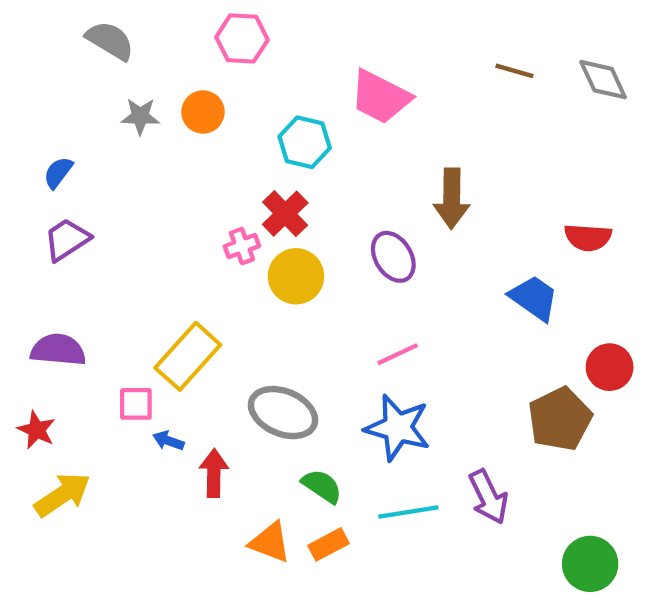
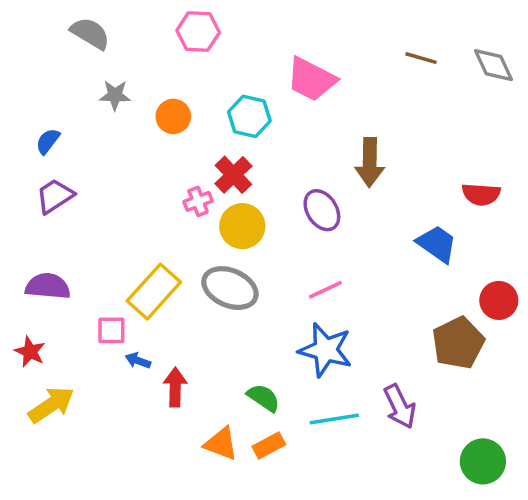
orange circle: (203, 112) -> (173, 116), moved
gray ellipse: (283, 413) -> (230, 288), moved

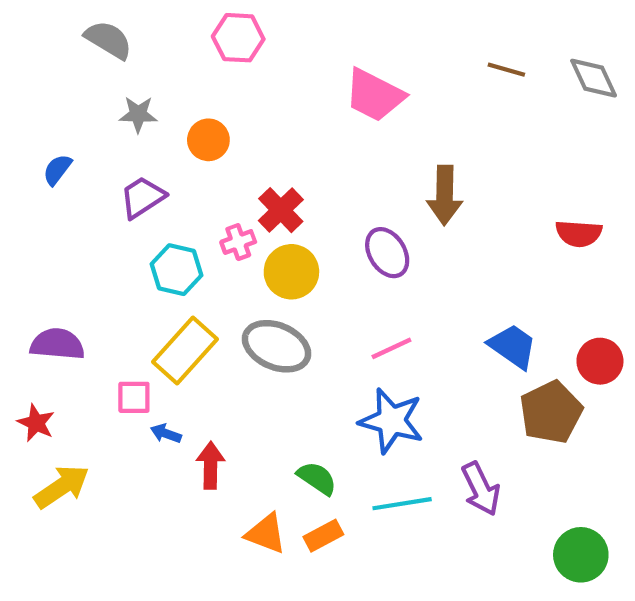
cyan hexagon: (249, 116) -> (176, 270), moved
purple trapezoid: (55, 196) -> (142, 197), moved
blue trapezoid: (437, 244) -> (513, 346), moved

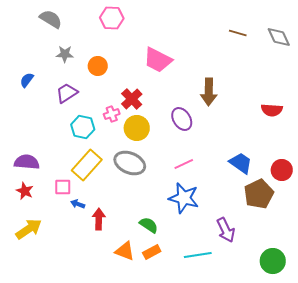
pink trapezoid: (374, 95) -> (158, 60), moved
red star: (36, 423) -> (25, 191), moved
cyan line: (402, 504) -> (198, 255), moved

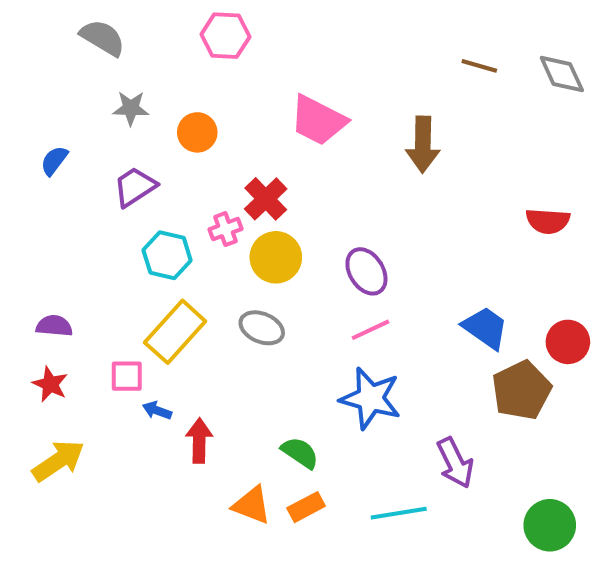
brown arrow: (209, 92) -> (423, 144), moved
purple ellipse: (182, 119) -> (366, 271), moved
purple semicircle: (27, 162) -> (54, 326), size x0.7
gray ellipse: (130, 163) -> (262, 328), size x0.7

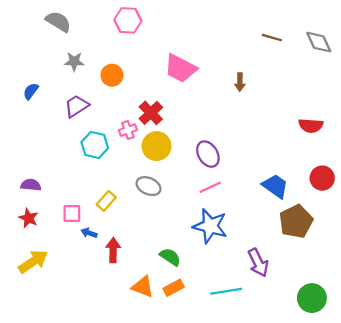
brown arrow: (423, 144) -> (240, 82), size x0.6
yellow rectangle: (175, 332) -> (106, 201), moved, size x0.6
red circle: (568, 342) -> (322, 178), moved

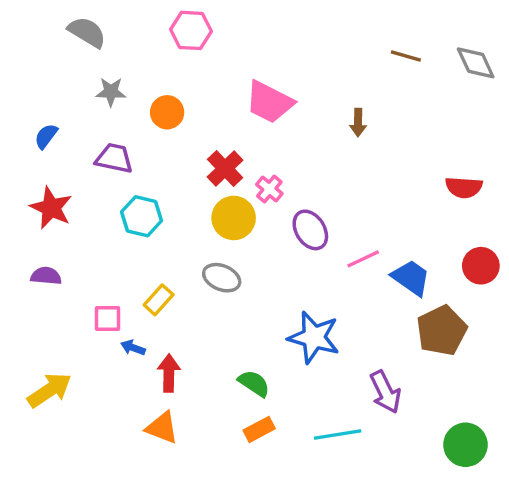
purple trapezoid: (77, 106) -> (114, 158), turned 45
pink cross: (128, 130) -> (269, 189), moved, turned -30
pink line: (210, 187) -> (363, 259), moved
red star: (29, 218) -> (51, 208), moved, size x1.4
orange triangle: (143, 287) -> (162, 428), moved

